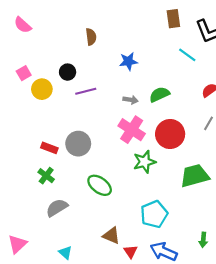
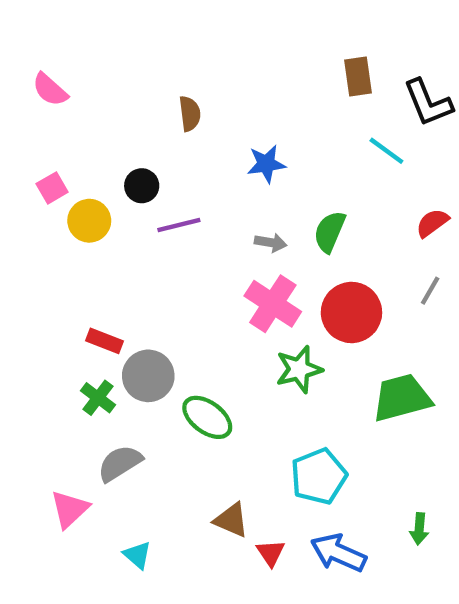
green semicircle: (159, 94) -> (330, 232), turned -42
gray circle: (78, 144) -> (148, 376), moved
pink triangle: (17, 244) -> (70, 509), moved

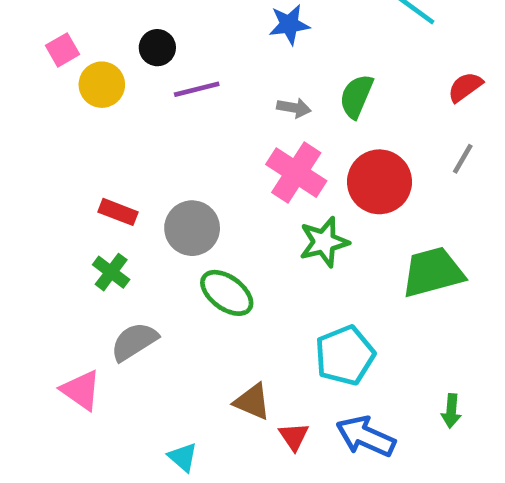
gray circle: (148, 376) -> (192, 228), moved
pink triangle: (70, 509) -> (81, 390), turned -42
cyan triangle: (137, 555) -> (183, 457), moved

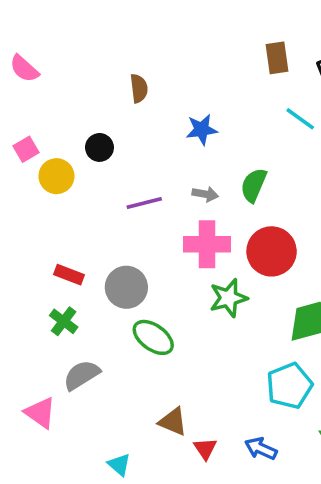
purple line: (197, 89) -> (144, 203), moved
pink cross: (296, 173) -> (207, 244), turned -33
cyan pentagon: (345, 355) -> (289, 386), moved
blue arrow: (366, 436) -> (261, 449), size x0.7

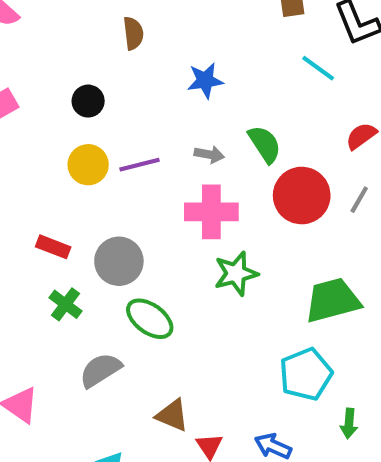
yellow circle: (56, 176) -> (88, 165), moved
green semicircle: (254, 185) -> (265, 144), turned 124
red circle: (272, 251) -> (302, 196), moved
green cross: (64, 321) -> (66, 304), moved
gray semicircle: (82, 375) -> (100, 370), moved

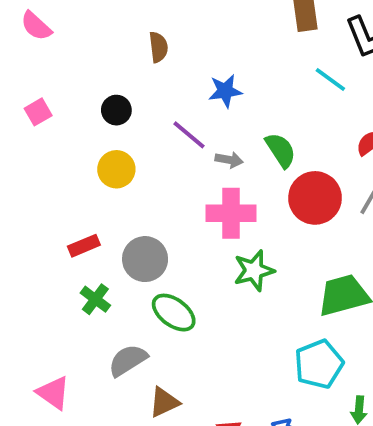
purple line: (139, 165) -> (189, 135), moved, turned 54
red rectangle: (53, 247) -> (84, 246), turned -44
brown triangle: (172, 415) -> (164, 402), moved, turned -48

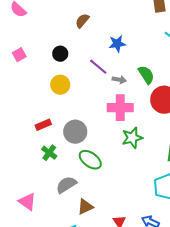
brown semicircle: (158, 47) -> (82, 21), turned -133

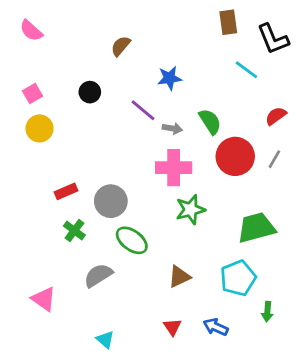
yellow circle: (60, 85) -> (39, 128), moved
brown triangle: (85, 207) -> (179, 277), moved

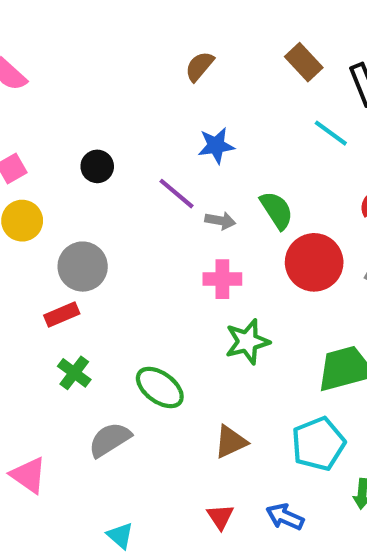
brown rectangle: (228, 22) -> (304, 62), turned -35
brown semicircle: (121, 46) -> (199, 66), moved
pink cross: (174, 168) -> (222, 279), size x0.7
gray circle: (111, 201) -> (83, 267), moved

